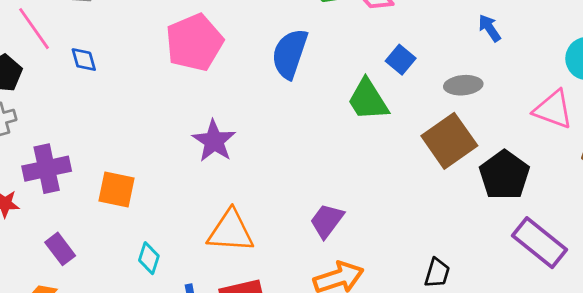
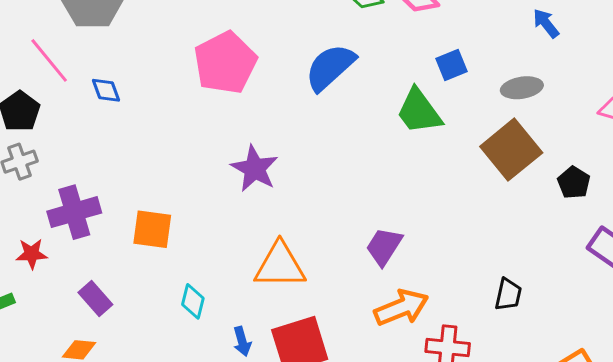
blue semicircle: (290, 54) -> (330, 67), turned 33
blue square: (401, 60) -> (452, 65), turned 32
black pentagon: (504, 175) -> (574, 183), size x0.6

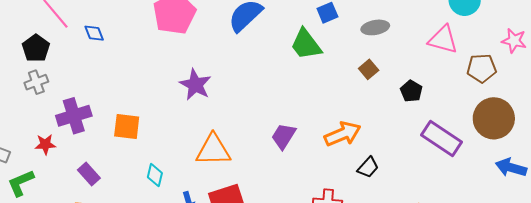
brown square: (511, 150) -> (369, 69), size x0.5
black trapezoid: (508, 295) -> (368, 167), turned 30
orange arrow: (401, 308) -> (343, 134), moved

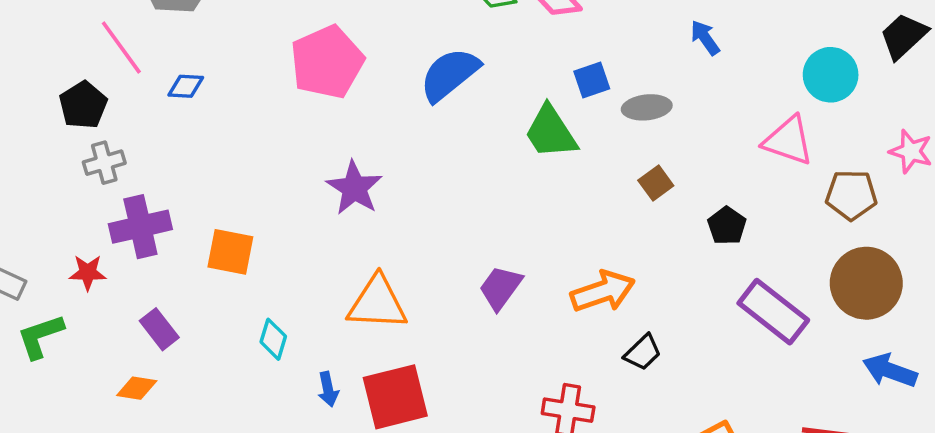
gray ellipse: (375, 27) -> (647, 107), moved
blue diamond: (94, 33) -> (186, 86), turned -70
gray cross: (36, 82) -> (104, 163), moved

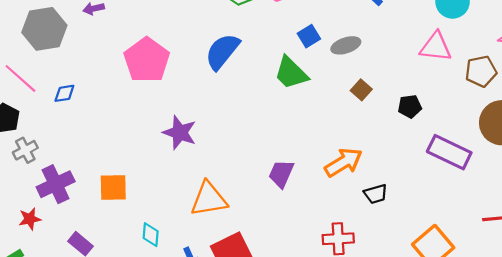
black pentagon: (727, 226) -> (410, 106), turned -30
black trapezoid: (643, 352) -> (376, 194), turned 40

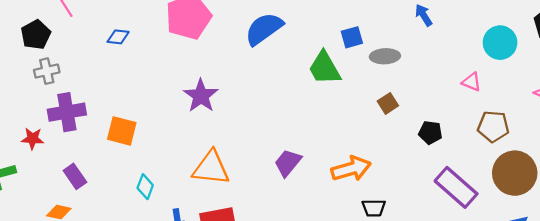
pink triangle: (436, 47) -> (471, 82), size x0.6
brown pentagon: (481, 71) -> (493, 126), moved
blue diamond: (64, 93) -> (118, 37), moved

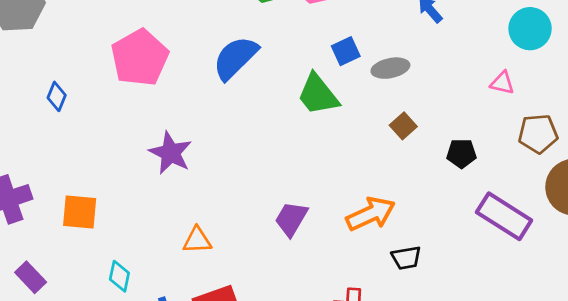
blue diamond: (118, 37) -> (57, 96), turned -65
orange triangle: (211, 168) -> (197, 240), size x0.6

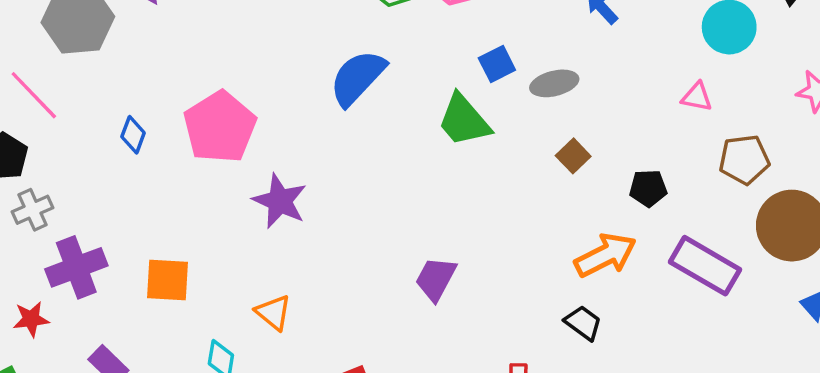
pink pentagon: (140, 58) -> (220, 127), moved
orange arrow: (371, 214) -> (605, 255), moved
orange triangle: (197, 240) -> (273, 312), moved, turned 44
black trapezoid: (406, 258) -> (583, 323), turned -132

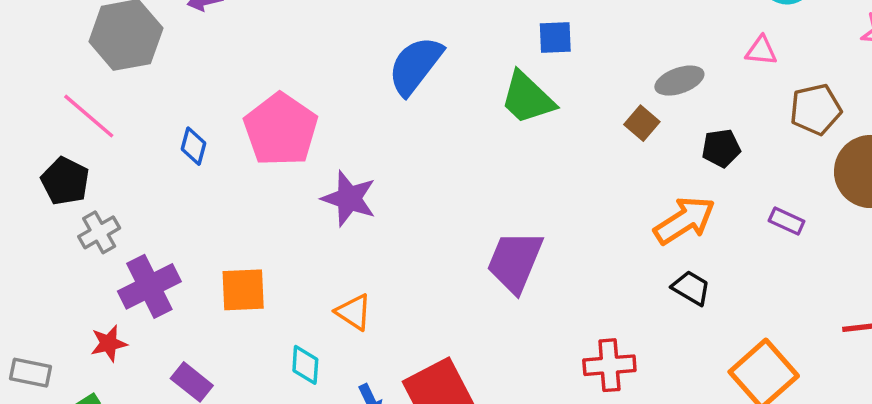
blue square: (497, 64) -> (555, 38), turned 30
gray ellipse: (554, 83) -> (679, 81), moved
purple rectangle: (705, 266) -> (787, 221), size x0.5
purple trapezoid: (436, 279) -> (515, 262), size x1.4
black trapezoid: (583, 323) -> (691, 288), moved

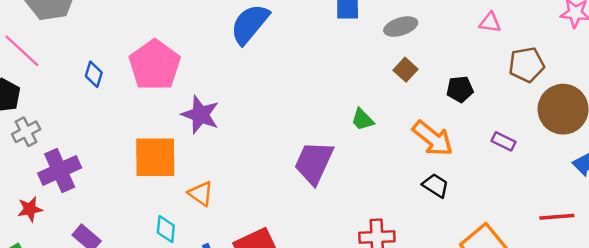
gray ellipse: (679, 81) -> (401, 27), moved
green trapezoid: (527, 98) -> (362, 120), moved, size x0.6
orange arrow: (685, 220) -> (433, 138), turned 69
orange square: (243, 290) -> (155, 157), moved, size x1.4

